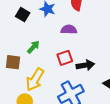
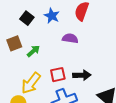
red square: (65, 58) -> (58, 75), moved
brown square: (13, 62) -> (14, 43), moved, turned -35

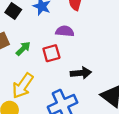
red square: (58, 75) -> (51, 53), moved

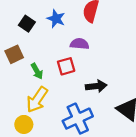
green arrow: (23, 49) -> (37, 71), moved, turned 105

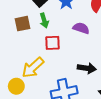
red square: (66, 66) -> (52, 43), moved
green arrow: (37, 71) -> (44, 20), moved

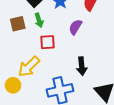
purple semicircle: (81, 28) -> (75, 27), turned -77
black arrow: (87, 68) -> (82, 66), turned 78

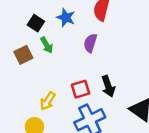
red square: (48, 42) -> (81, 89), moved
yellow arrow: (29, 67) -> (48, 101), size x0.7

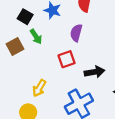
black arrow: (108, 86) -> (94, 72), turned -78
red square: (81, 89) -> (67, 59), moved

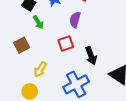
brown square: (15, 47) -> (22, 45), moved
black arrow: (94, 72) -> (91, 56), turned 78

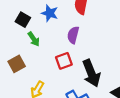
black arrow: (91, 56) -> (91, 73), size x1.4

